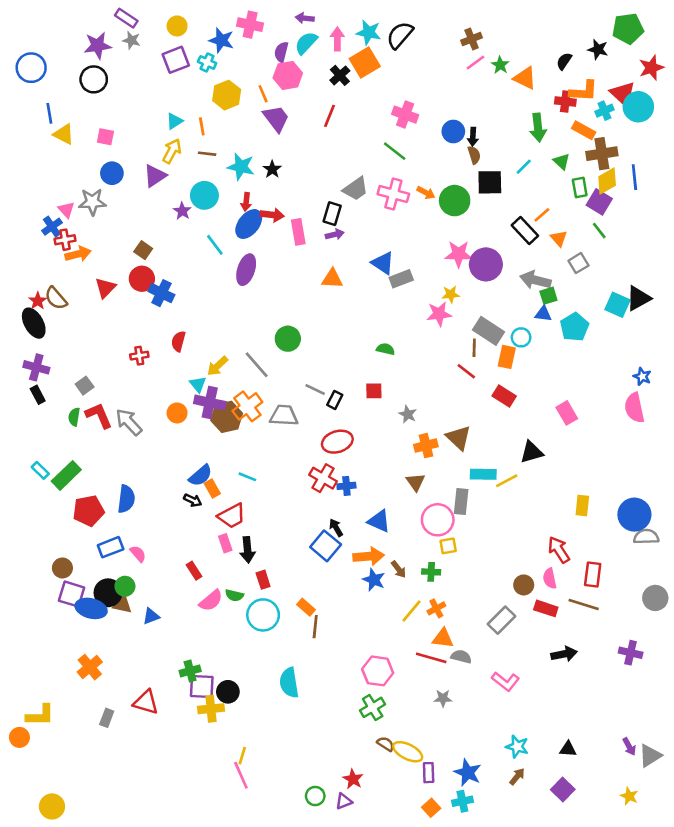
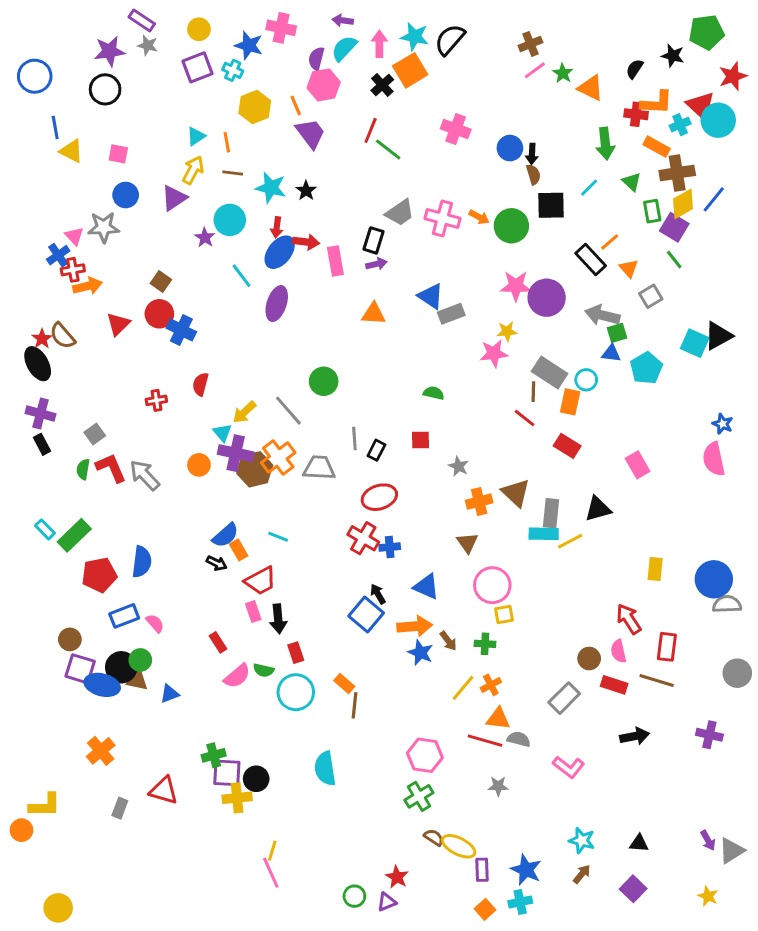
green line: (395, 151) -> (388, 150), moved
blue line: (634, 177) -> (714, 199), turned 45
gray line: (315, 389) -> (354, 438), turned 60
gray rectangle: (461, 502) -> (551, 513), moved

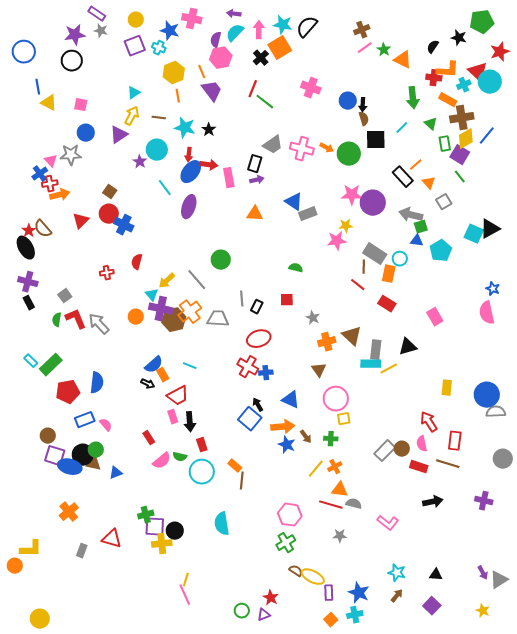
orange line: (227, 142) -> (178, 96), moved
gray rectangle: (564, 698) -> (385, 451), moved

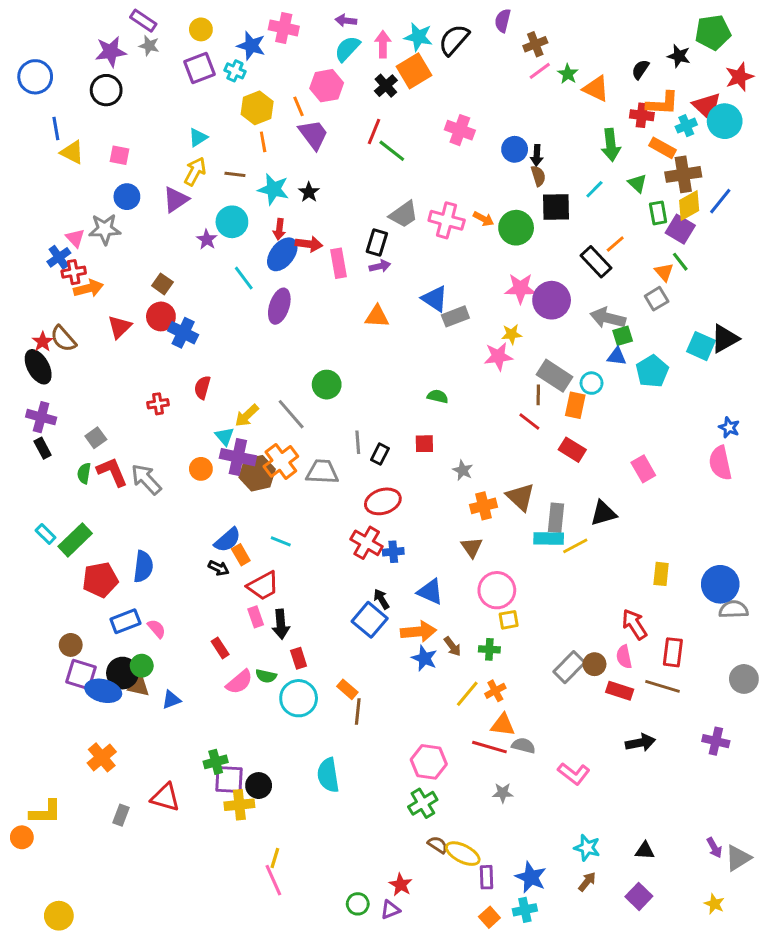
purple semicircle: (216, 40) -> (503, 21), moved
orange triangle: (429, 183) -> (664, 272), moved

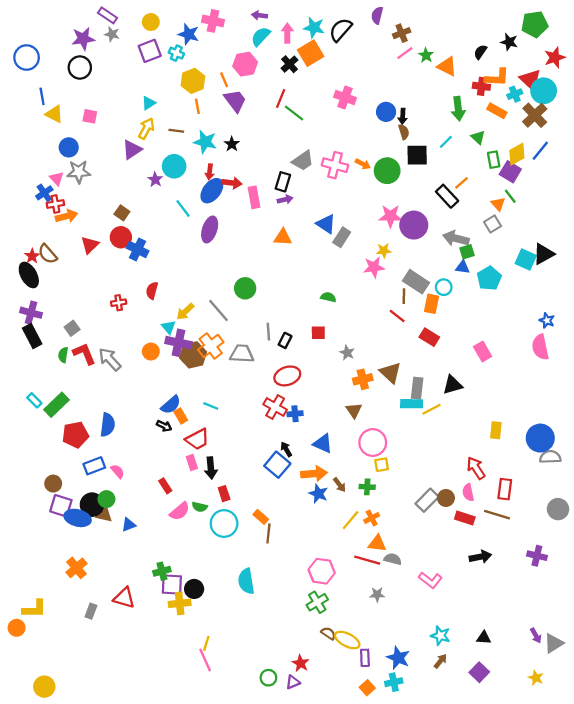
brown cross: (683, 174) -> (535, 115), moved, turned -35
blue circle: (127, 197) -> (69, 147), moved
gray rectangle: (455, 316) -> (342, 237), turned -36
black rectangle: (43, 448) -> (32, 336), size x1.5

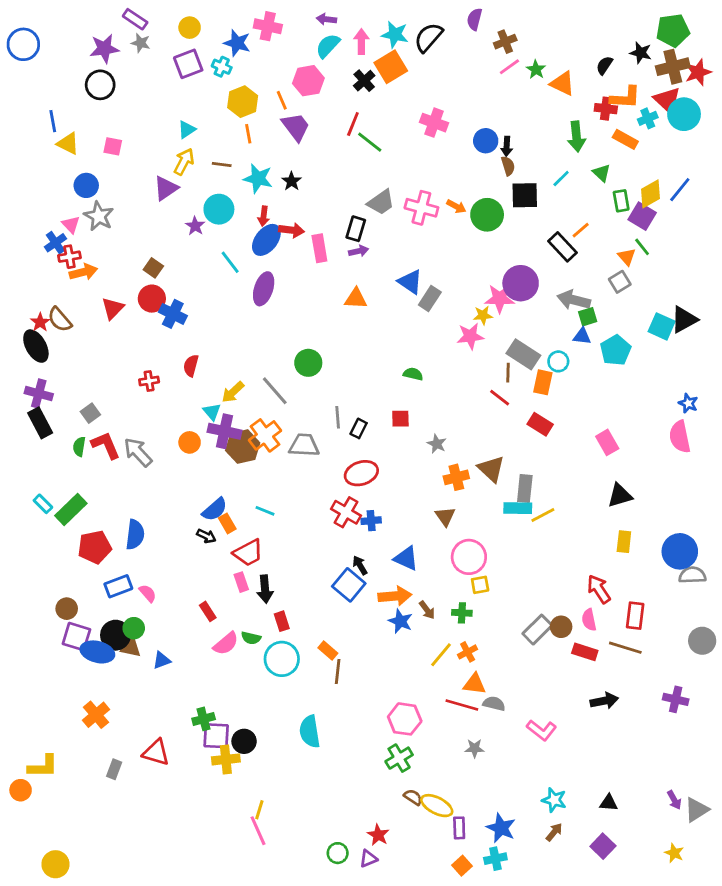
blue circle: (27, 58) -> (23, 44), moved
brown cross: (535, 115) -> (673, 67), moved, turned 30
gray star: (79, 172) -> (99, 216), turned 30
pink star: (390, 216) -> (500, 299), moved
black triangle: (453, 385) -> (620, 495), moved

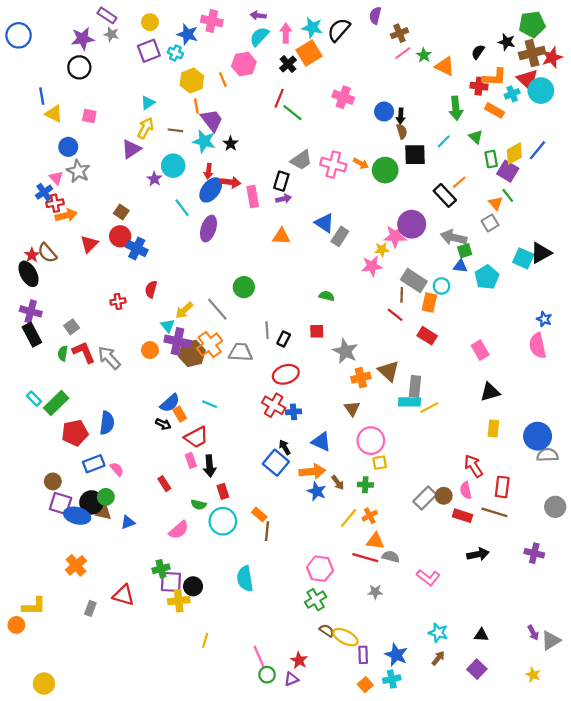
purple trapezoid: (296, 127) -> (212, 120), moved
gray star: (437, 444) -> (345, 351), size x1.6
pink semicircle: (226, 644) -> (179, 530), moved
pink line: (258, 831) -> (259, 657), moved

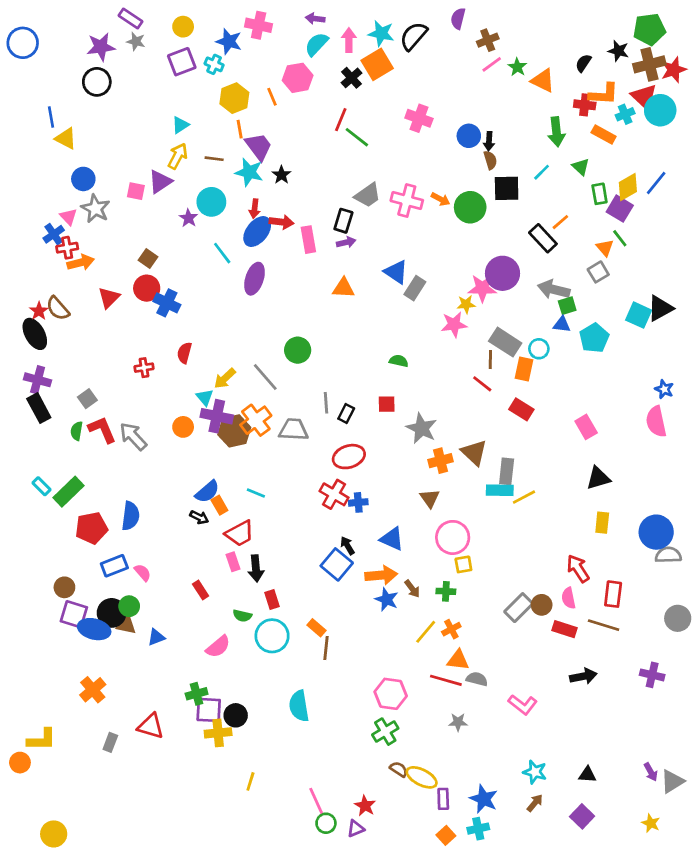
pink square: (89, 116) -> (136, 191), moved

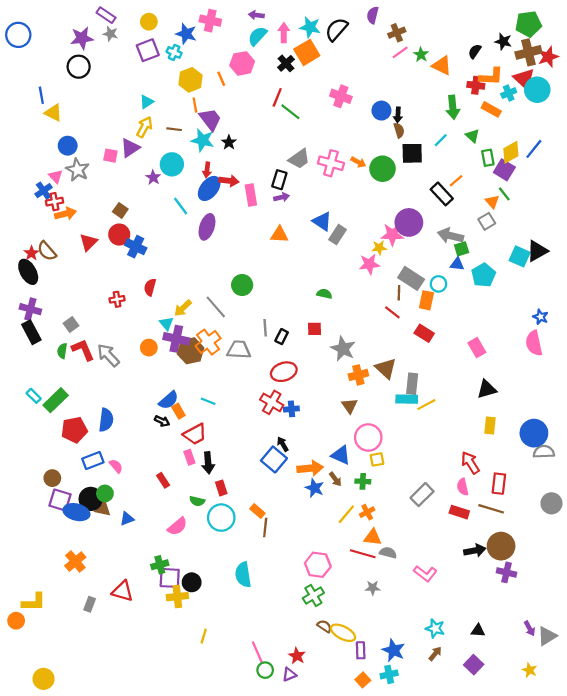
blue triangle: (392, 539) -> (341, 455), moved
brown circle: (542, 605) -> (501, 546), moved, size x1.6
purple cross: (652, 675) -> (506, 572), moved

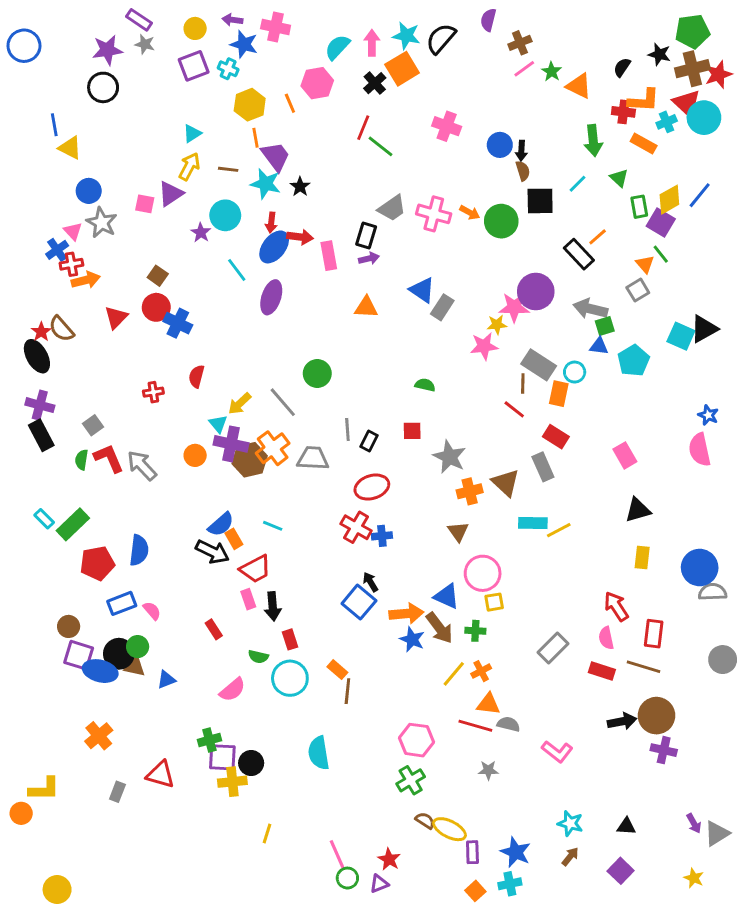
purple arrow: (256, 15) -> (232, 20), moved
gray rectangle: (412, 384) -> (543, 467), moved, turned -30
black arrow: (162, 421) -> (212, 552), size x1.6
brown arrow: (335, 479) -> (439, 628), size x1.6

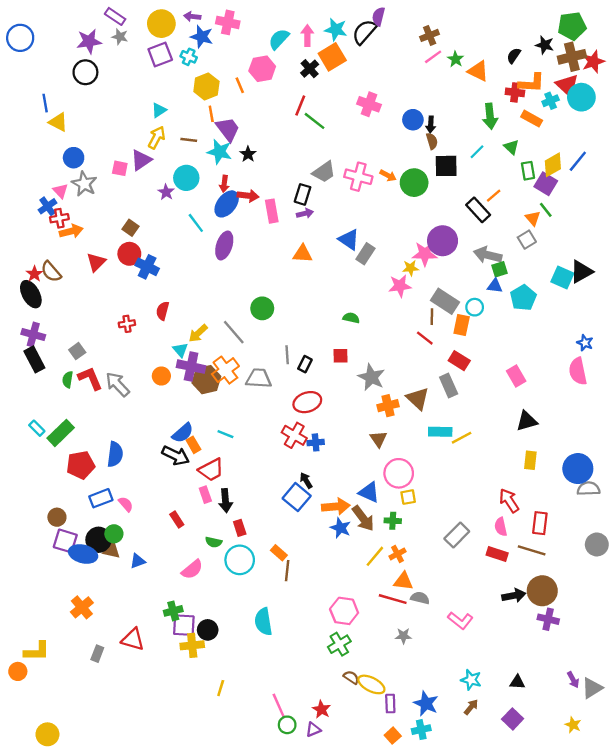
purple semicircle: (488, 20) -> (378, 16), moved
yellow circle: (195, 28) -> (161, 24), size x1.5

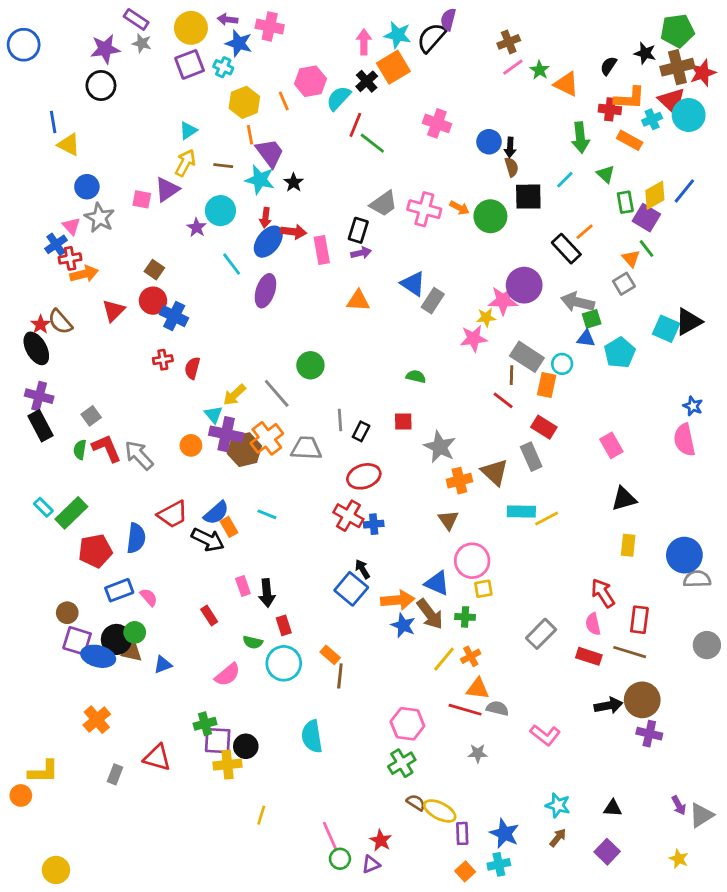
cyan semicircle: (279, 39) -> (339, 98), moved
red cross: (127, 324) -> (163, 360), moved
red trapezoid: (211, 470) -> (173, 514), moved

